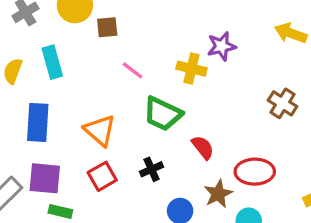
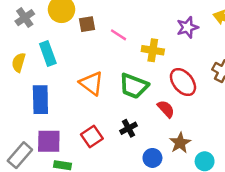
purple star: (222, 46) -> (187, 27), moved
pink line: (132, 70) -> (119, 35), moved
orange triangle: (100, 130) -> (91, 83), moved
red ellipse: (255, 172) -> (183, 82), moved, turned 56

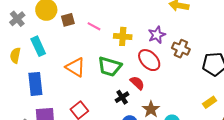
purple star: (187, 27) -> (157, 35), moved
black cross: (129, 128) -> (122, 97), moved

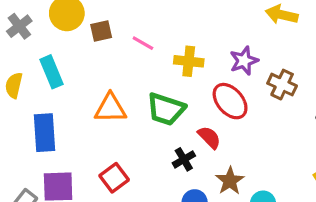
orange triangle: (75, 67) -> (110, 108), turned -35

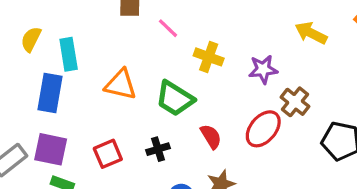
cyan rectangle: (52, 72) -> (69, 54), moved
red ellipse: (230, 101) -> (263, 129), moved, turned 69
black cross: (184, 159) -> (158, 149), moved

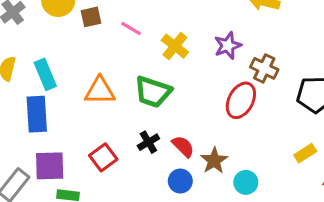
yellow cross: (209, 57) -> (175, 46), turned 32
red semicircle: (211, 137) -> (183, 146), moved

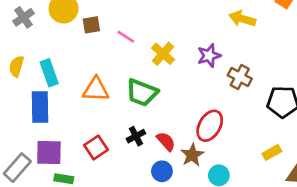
red ellipse: (241, 100) -> (210, 126), moved

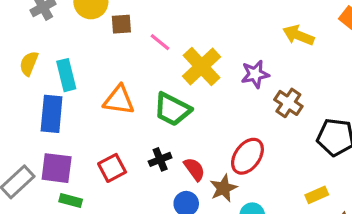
yellow cross: (163, 54) -> (202, 67), size x1.4

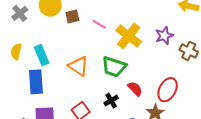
orange triangle: (119, 100) -> (78, 66), turned 35
red semicircle: (194, 169) -> (135, 89), moved

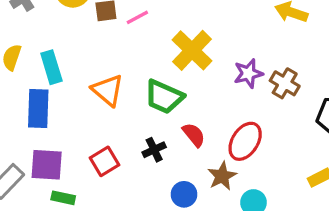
pink line: (99, 24) -> (137, 17), moved, turned -64
purple star: (164, 36) -> (248, 73), moved

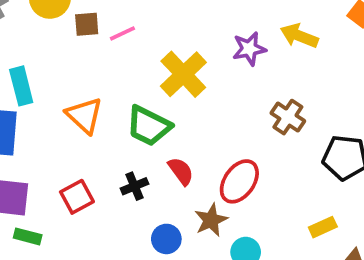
purple star: (248, 73) -> (249, 49), moved

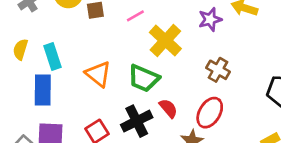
pink line: (122, 33) -> (135, 16), moved
brown cross: (288, 117) -> (218, 70), moved
black cross: (135, 186) -> (137, 121), size x1.6

